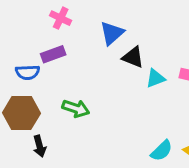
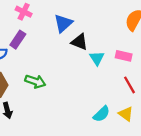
purple rectangle: (53, 54) -> (18, 40), turned -36
cyan triangle: (156, 78) -> (97, 58), turned -42

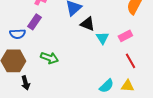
pink rectangle: (124, 56) -> (125, 36), turned -40
yellow triangle: (126, 114) -> (127, 86), turned -32

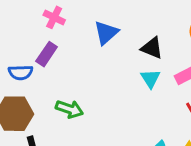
black triangle: (87, 24) -> (152, 48), moved

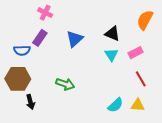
blue triangle: (106, 33) -> (75, 39), moved
green arrow: (69, 109) -> (65, 84), moved

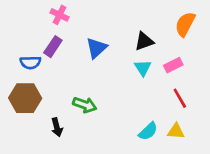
black triangle: (112, 34) -> (144, 41), turned -42
black arrow: (30, 102) -> (57, 127), moved

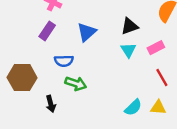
blue semicircle: (30, 62) -> (64, 61), moved

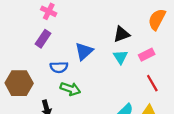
blue triangle: (87, 32) -> (84, 51), moved

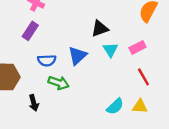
black triangle: (122, 34) -> (100, 29), moved
blue triangle: (84, 51) -> (77, 56), moved

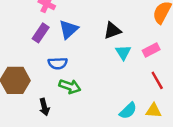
blue triangle: (77, 56) -> (69, 29), moved

